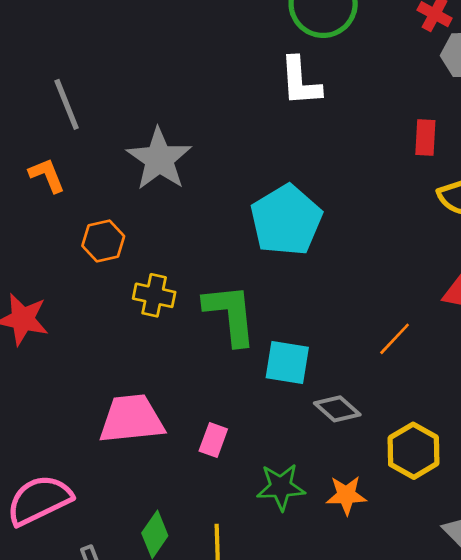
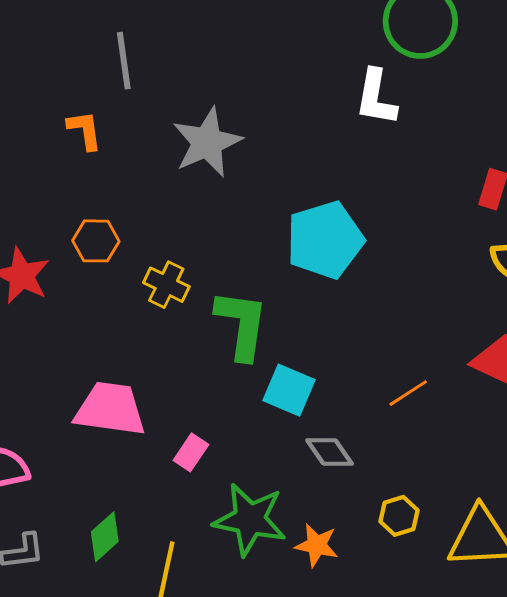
orange hexagon: (103, 241) -> (96, 241), moved
yellow hexagon: (413, 451) -> (399, 516), size x0.7
green star: (281, 487) -> (250, 519), size x1.4

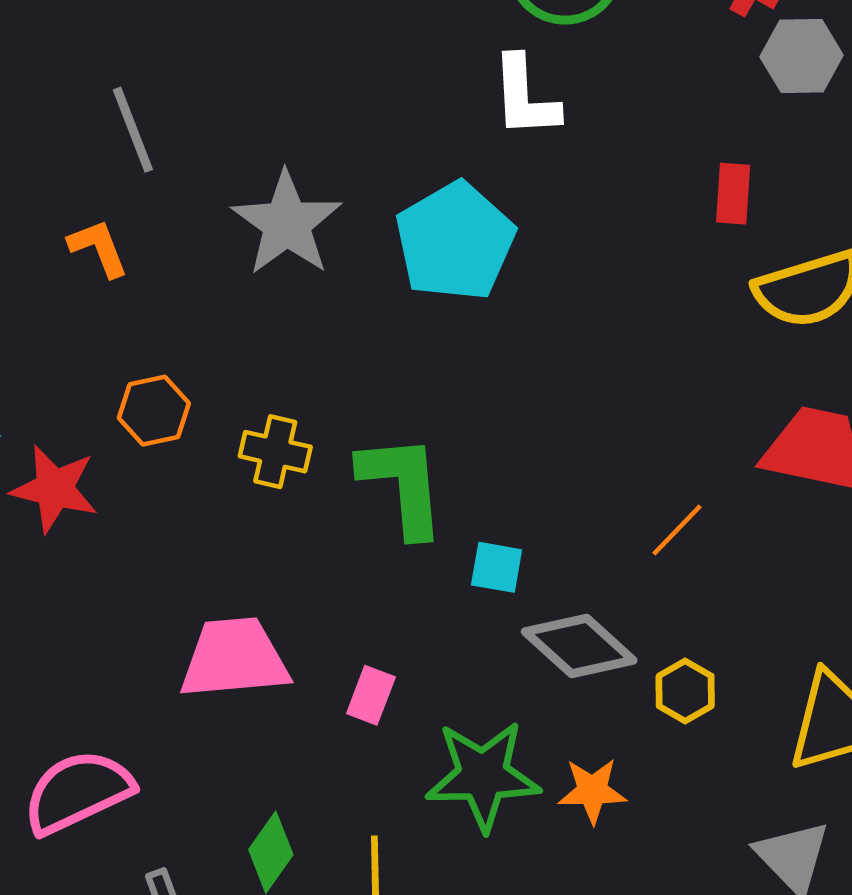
cyan pentagon: (325, 240) -> (455, 241), moved
cyan square: (289, 390) -> (497, 567), size x0.7
gray diamond: (330, 452) -> (579, 646), size x1.4
yellow hexagon: (399, 516) -> (685, 691), moved

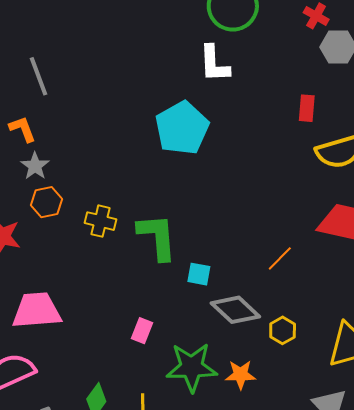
gray star: (287, 223) -> (35, 166), moved, size x0.6
pink trapezoid: (234, 658) -> (37, 311), moved

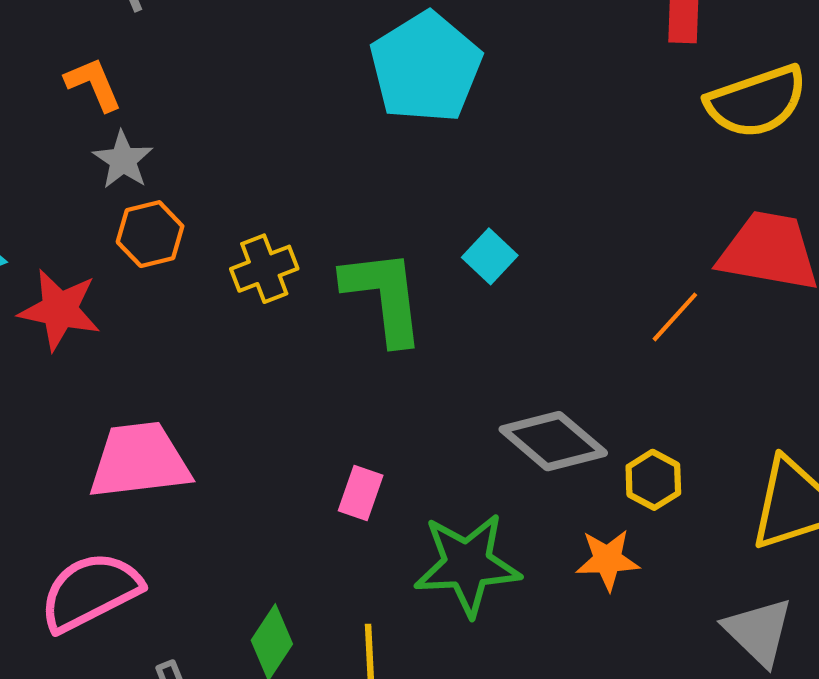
yellow cross: (100, 221) -> (264, 269), turned -32
orange line: (280, 258) -> (675, 317), moved
cyan square: (199, 274) -> (490, 256), moved, turned 35
orange star: (241, 375) -> (608, 560), moved

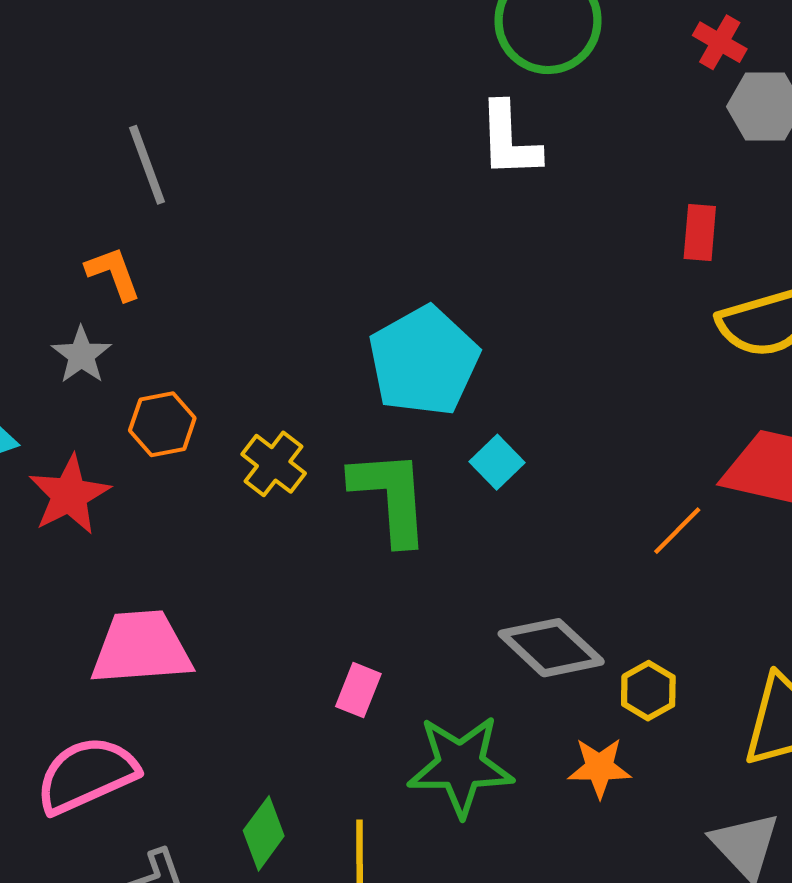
cyan pentagon: (426, 67) -> (424, 361), moved
gray star: (123, 160) -> (81, 355), moved
yellow cross: (264, 269) -> (274, 464), turned -34
red star: (60, 310) -> (69, 495), turned 30

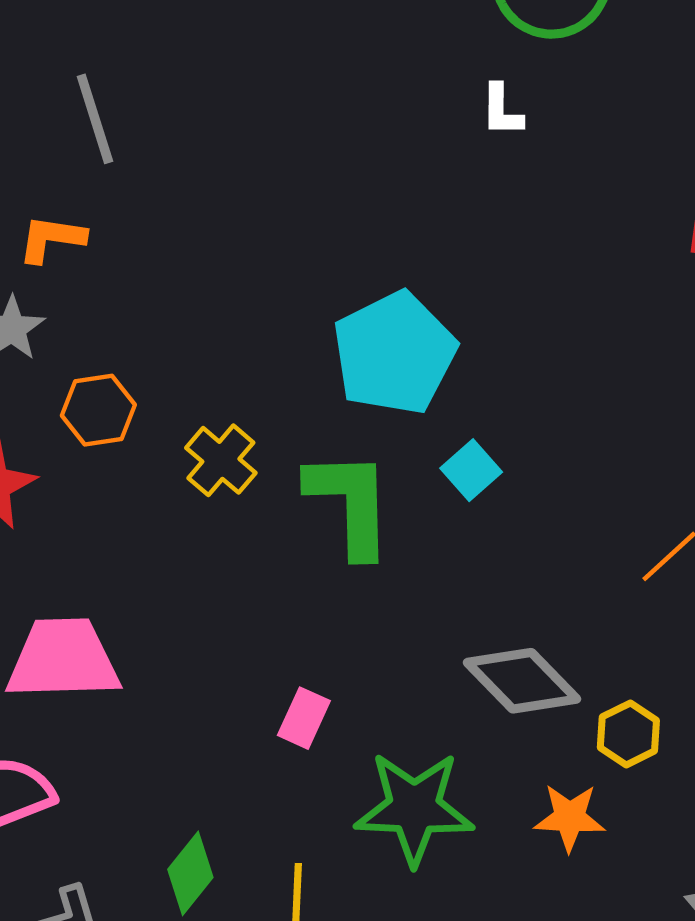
white L-shape: (509, 140) -> (502, 110), size x0.6
orange L-shape: (113, 273) -> (52, 239), turned -64

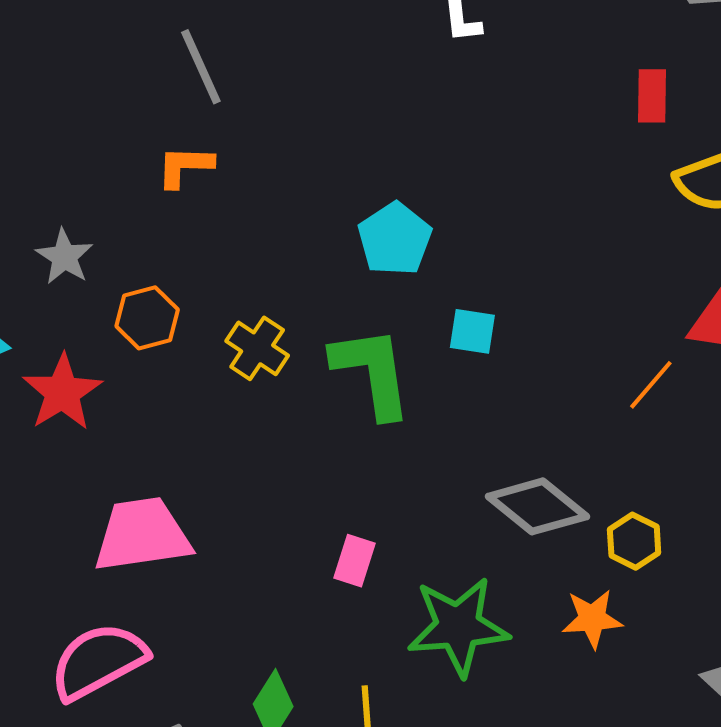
gray line: (95, 119) -> (201, 67), moved
orange L-shape: (52, 239) -> (185, 166), moved
cyan pentagon: (394, 353) -> (395, 239), size x0.7
cyan square: (471, 470) -> (472, 331), turned -33

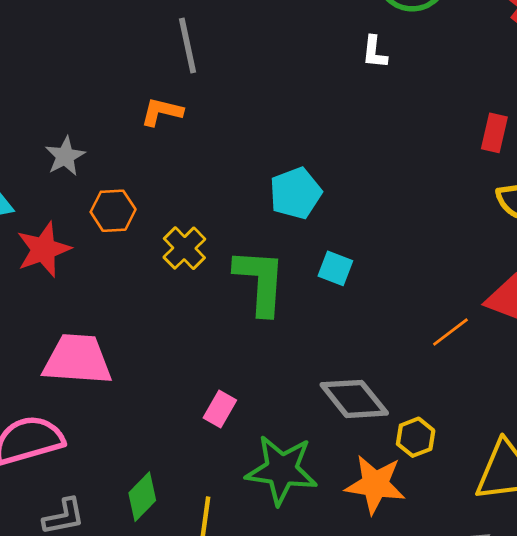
orange star: (592, 619) -> (375, 484), size x1.4

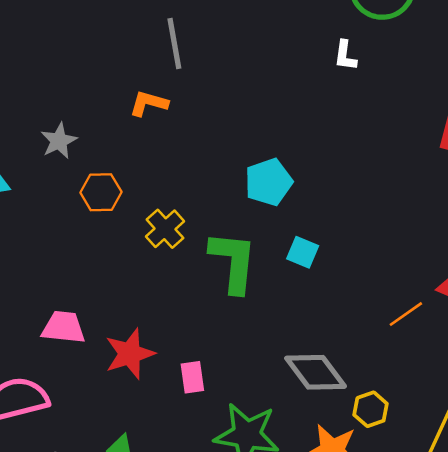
red star: (44, 249) -> (130, 354), moved
pink trapezoid: (77, 360) -> (63, 327), size x0.7
pink rectangle: (220, 409) -> (192, 377), turned -40

